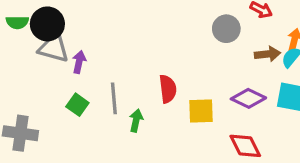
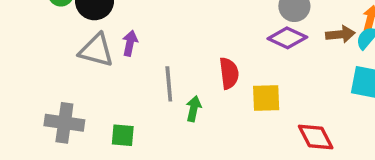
gray triangle: (54, 48) -> (96, 50), moved
purple diamond: (248, 98) -> (287, 38), moved
green square: (77, 105) -> (123, 135), moved, turned -30

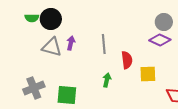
gray line: (169, 84) -> (104, 44), moved
gray cross: (64, 123) -> (34, 88), turned -30
green square: (123, 135) -> (67, 95), size x1.5

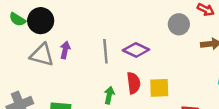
green semicircle: (32, 18) -> (17, 19), turned 32
purple diamond: (160, 40) -> (136, 50), moved
red semicircle: (127, 60) -> (134, 83), moved

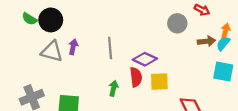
purple diamond: (136, 50) -> (145, 59), moved

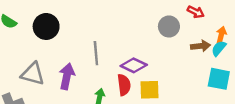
black circle: (51, 20) -> (46, 26), moved
purple arrow: (73, 47) -> (67, 76), moved, size x1.5
gray triangle: (52, 51) -> (33, 74), moved

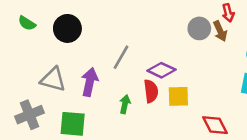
red arrow: (196, 12) -> (228, 13), turned 49
brown arrow: (201, 46) -> (220, 31), moved, turned 72
gray line: (96, 53) -> (121, 57), turned 35

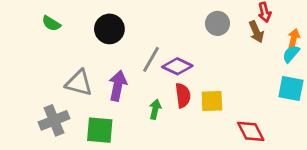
black circle: (67, 28) -> (109, 29), moved
gray circle: (199, 28) -> (217, 23), moved
purple diamond: (161, 70) -> (177, 66), moved

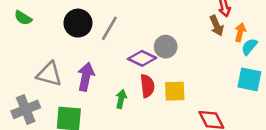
gray circle: (217, 23) -> (166, 47), moved
orange arrow: (294, 39) -> (240, 32), moved
gray line: (151, 59) -> (109, 28), moved

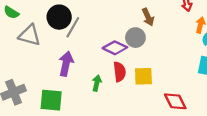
brown arrow: (217, 26) -> (148, 17), moved
gray line: (109, 28) -> (73, 27), moved
gray triangle: (49, 74) -> (30, 35), moved

